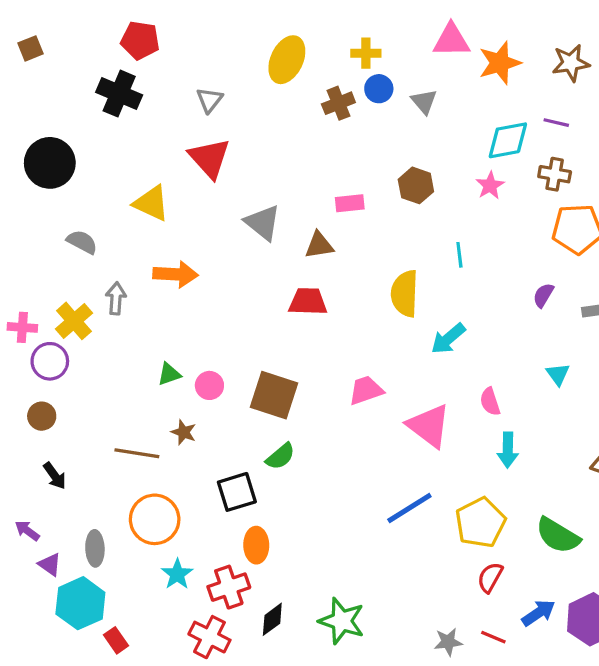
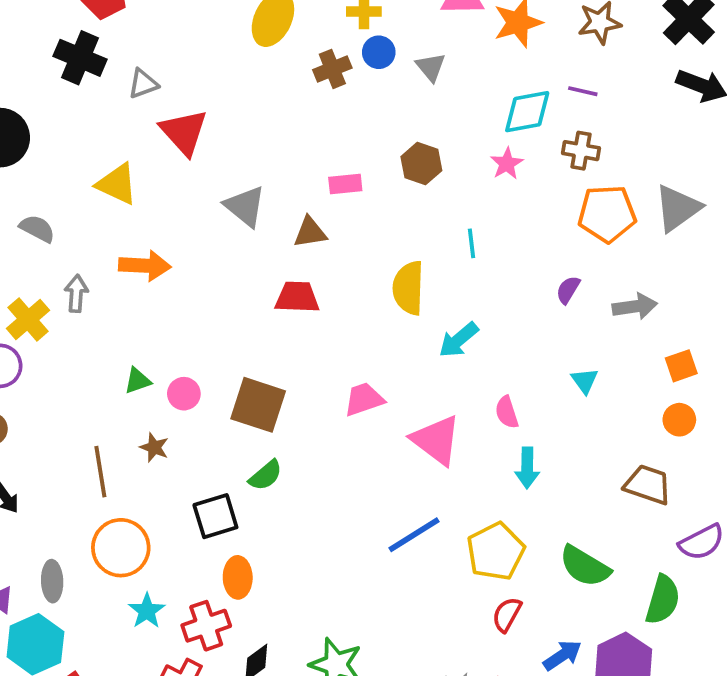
gray triangle: (209, 100) -> (143, 84), moved, turned 32
brown line: (137, 453) -> (100, 472), turned 72

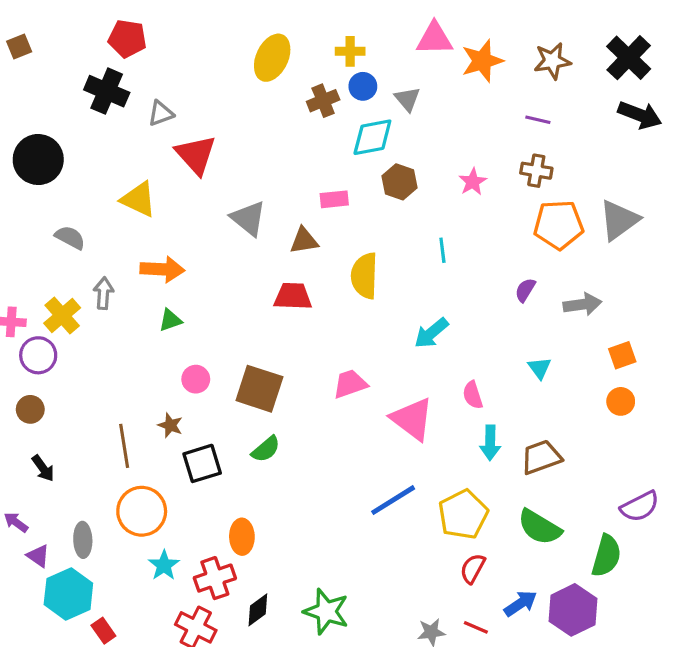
cyan diamond: (527, 112) -> (372, 137), moved
yellow semicircle: (408, 288) -> (364, 276), moved
green triangle: (137, 381) -> (170, 320), moved
brown trapezoid: (648, 485) -> (541, 457), moved, turned -39
black square: (215, 516) -> (202, 463), moved

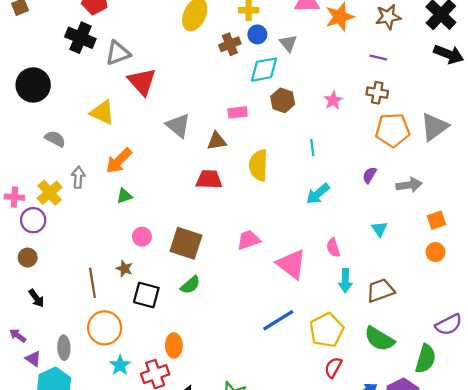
gray triangle: (161, 113) -> (118, 53), size x1.4
orange arrow: (162, 269) -> (119, 161), turned 132
cyan arrow: (431, 333) -> (318, 194), moved
black square: (202, 463) -> (146, 295), turned 32

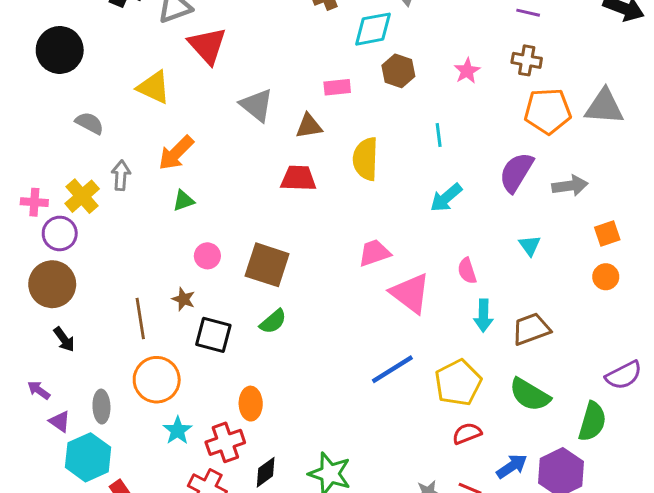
gray triangle: (434, 127) -> (604, 107), turned 40
purple semicircle: (369, 175) -> (516, 172), size x1.8
pink trapezoid: (249, 240) -> (374, 253), moved
brown circle: (28, 258) -> (52, 284), size x1.8
red semicircle: (333, 367) -> (467, 433), turned 40

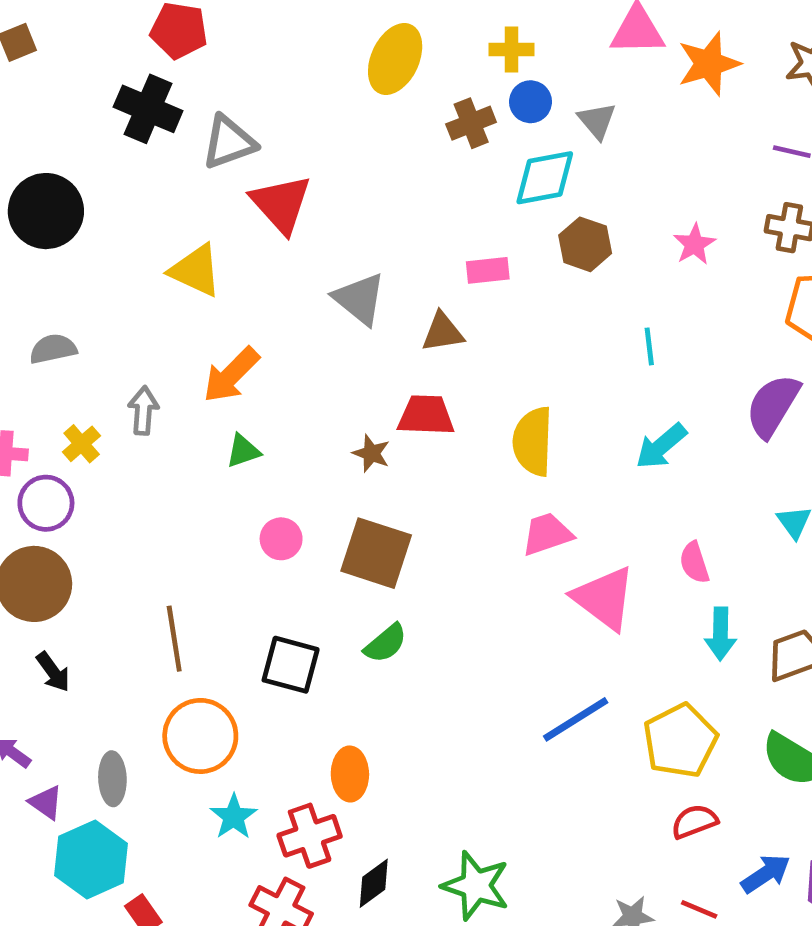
gray semicircle: (90, 123) -> (53, 349), moved, turned -40
yellow semicircle: (366, 159) -> (533, 441), moved
yellow cross: (82, 196) -> (82, 444), size x0.7
brown star: (184, 299) -> (371, 453), moved

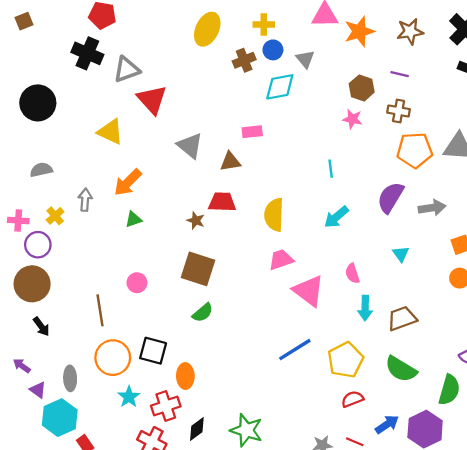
brown hexagon: (585, 244) -> (362, 88), moved
pink star: (694, 244) -> (352, 119), turned -30
pink circle: (281, 539) -> (137, 283), moved
black square: (291, 665) -> (153, 351), moved

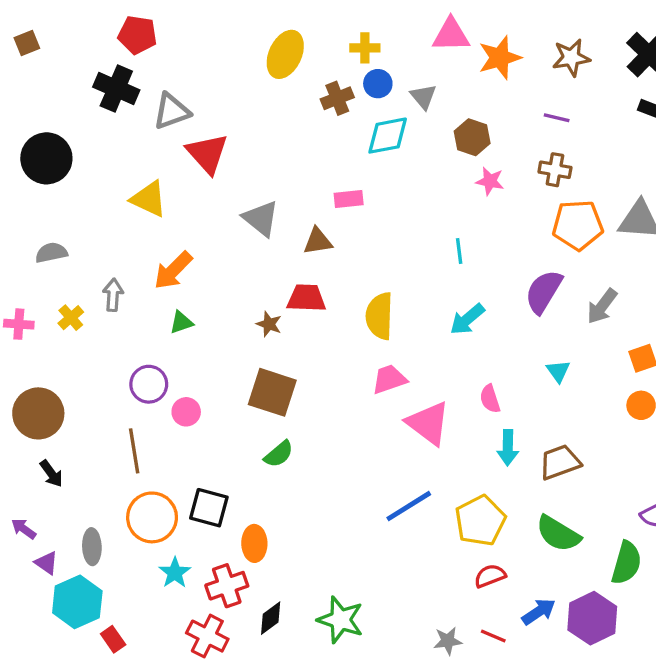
brown hexagon: (362, 88) -> (472, 137), moved
gray arrow: (432, 208) -> (602, 306), turned 135
purple circle: (38, 245) -> (149, 384), moved

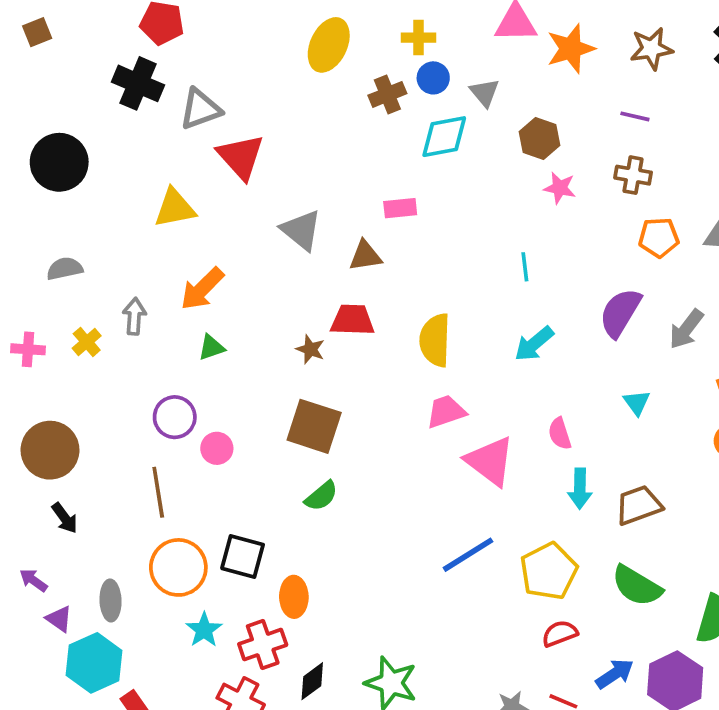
yellow triangle: (149, 199) -> (175, 208), turned -36
orange pentagon: (578, 225) -> (659, 237), size x0.7

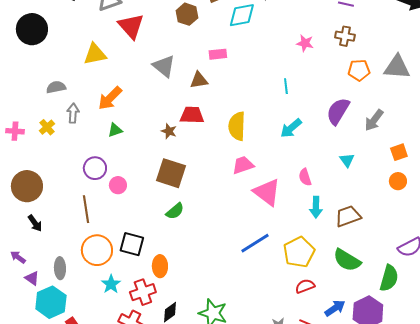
brown hexagon: (540, 138) -> (187, 14), moved
gray semicircle: (65, 269) -> (56, 87), moved

